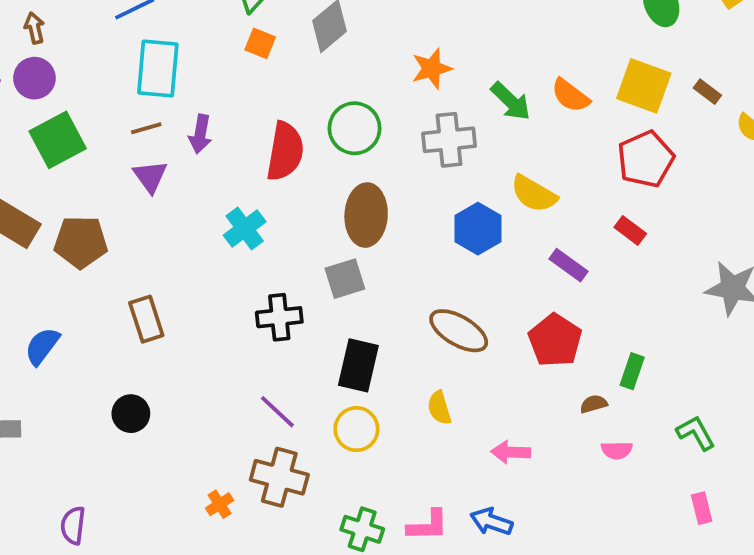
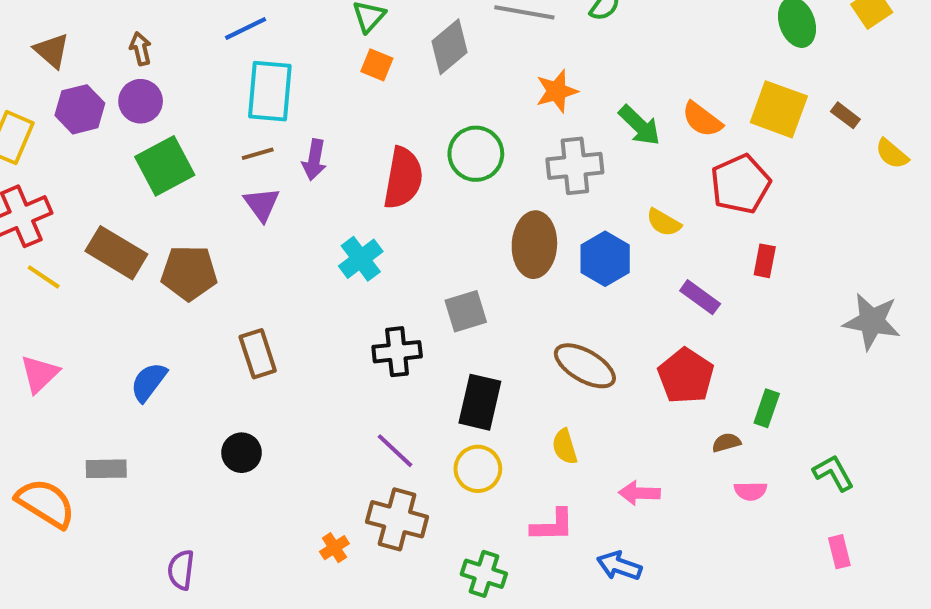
red pentagon: (646, 159) -> (740, 184), moved
yellow semicircle: (534, 194) -> (664, 222), size x0.7
brown ellipse: (366, 215) -> (534, 245), moved
red rectangle: (630, 230) -> (765, 261), turned 64
pink L-shape: (428, 525) -> (553, 525), moved

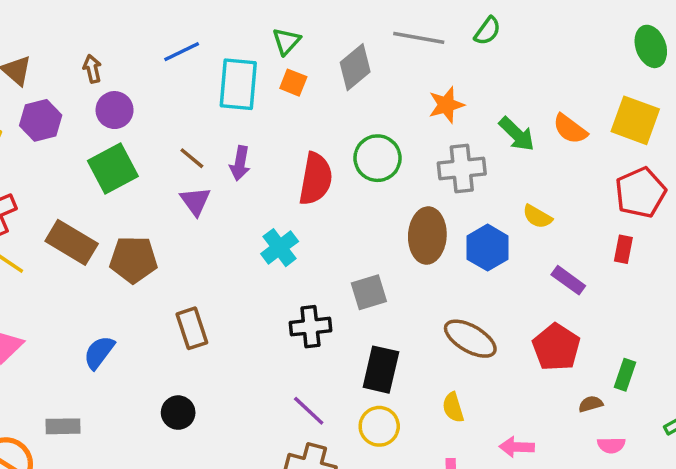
cyan rectangle: (270, 91) -> (238, 84), moved
purple circle: (141, 101) -> (115, 110), moved
brown line: (258, 154) -> (192, 158), turned 56
red pentagon: (740, 184) -> (640, 193), moved

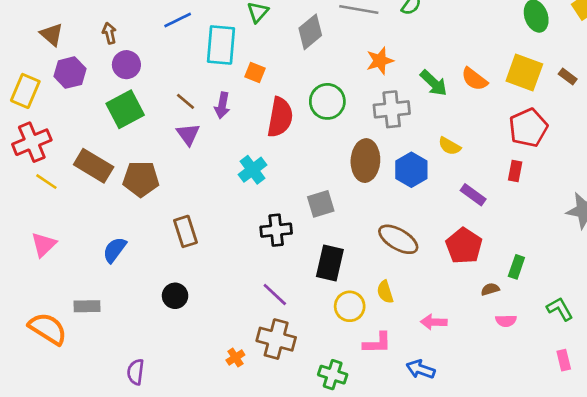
orange square: (293, 83) -> (255, 73), moved
yellow circle: (379, 426) -> (350, 306), moved

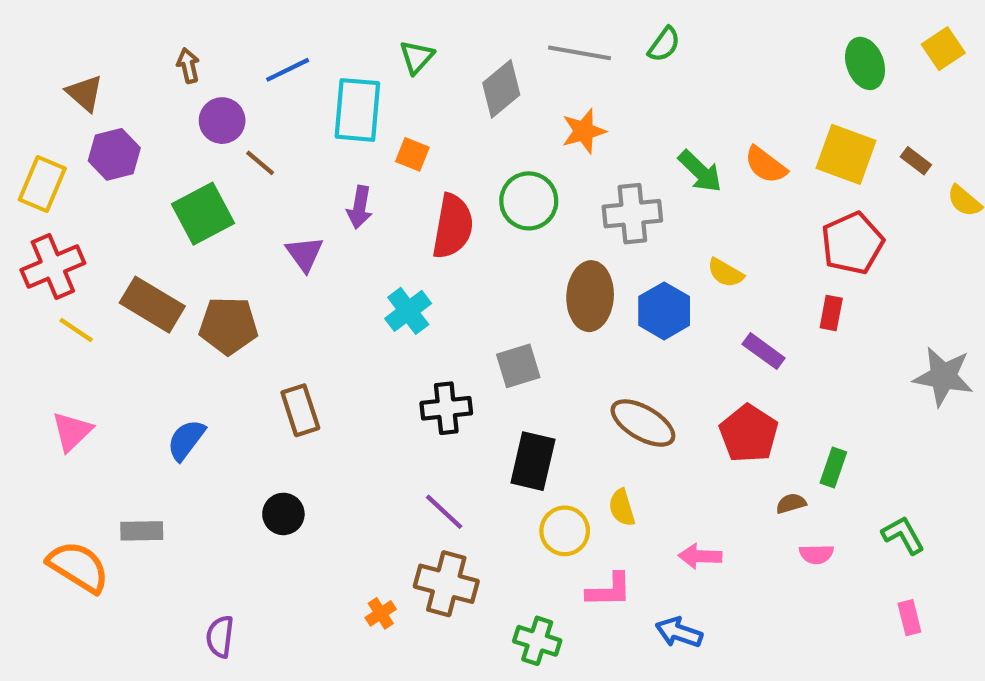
brown arrow: (109, 33) -> (188, 66), moved
orange star: (380, 61) -> (584, 131), moved
purple circle: (126, 65) -> (222, 121), moved
brown line: (186, 101) -> (260, 163), moved

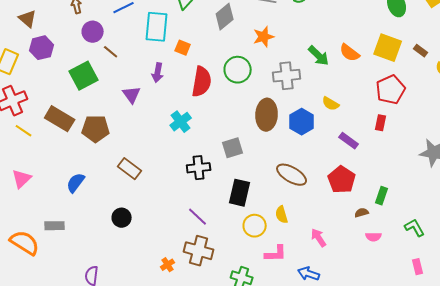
brown rectangle: (300, 410) -> (130, 169), turned -35
pink arrow: (700, 556) -> (319, 238), turned 54

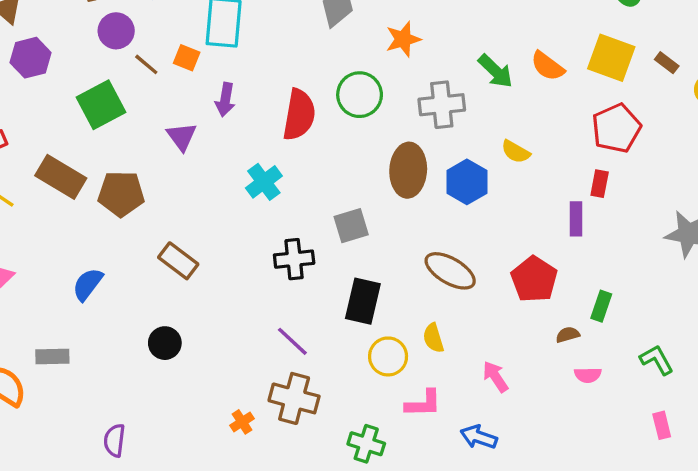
orange square: (183, 48) -> (187, 58), moved
purple rectangle: (349, 141) -> (576, 219), moved, turned 54

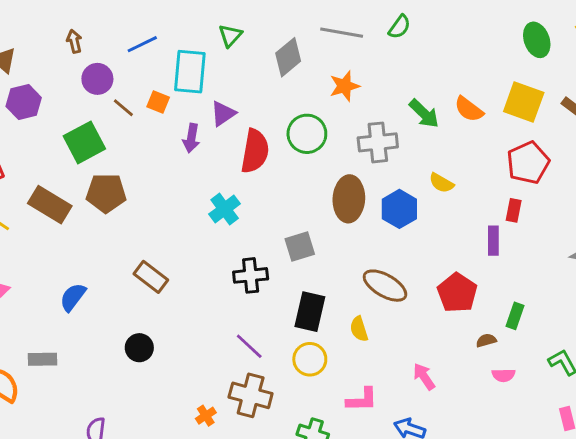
purple triangle: (182, 137) -> (223, 114), moved, turned 32
brown pentagon: (121, 194) -> (106, 193), moved
yellow semicircle: (433, 338) -> (359, 329), moved
yellow circle: (388, 356) -> (310, 359), moved

